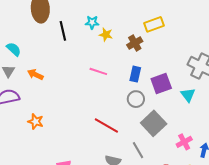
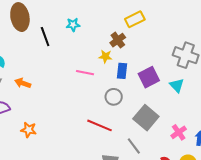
yellow star: (106, 35) -> (105, 56), moved
gray circle: (136, 99) -> (114, 97), moved

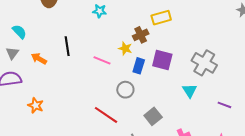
black line: (45, 37) -> (67, 46), moved
purple square: (149, 77) -> (162, 60), moved, turned 30
gray square: (146, 118) -> (153, 116), size x0.7

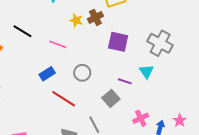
black line: (67, 46) -> (23, 31), turned -48
yellow star: (125, 48) -> (76, 20), moved
blue rectangle: (139, 66) -> (47, 74), moved, turned 42
purple line: (224, 105) -> (125, 81), moved

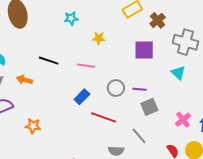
brown cross: (95, 17) -> (158, 20), moved
purple line: (125, 81) -> (139, 89), moved
gray square: (111, 98) -> (149, 107), turned 30

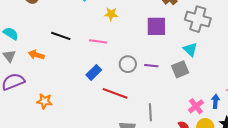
gray square: (149, 107) -> (180, 69), moved
pink cross: (183, 120) -> (196, 106), moved
gray line: (139, 136) -> (150, 112), turned 36

